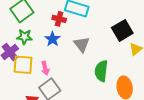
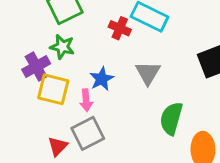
blue star: (53, 39) -> (102, 79), moved

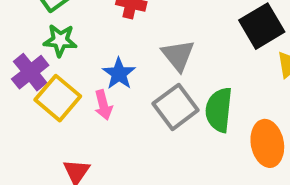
yellow square: (53, 89) -> (58, 98), turned 36
gray square: (88, 133) -> (176, 107), moved

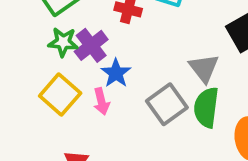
gray triangle: (178, 55) -> (204, 68), moved
purple cross: (30, 72) -> (91, 45), moved

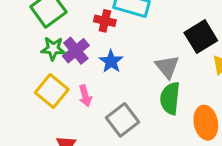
blue star: (116, 73) -> (111, 61), moved
gray square: (167, 104) -> (122, 120), moved

